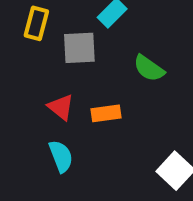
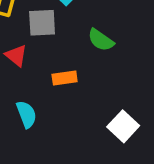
red triangle: (61, 107) -> (16, 56), moved

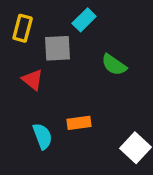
orange rectangle: (65, 78) -> (79, 123), moved

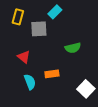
green semicircle: (114, 65) -> (73, 48), moved, turned -49
red triangle: (33, 80) -> (24, 57), moved

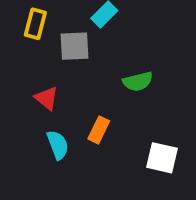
orange rectangle: (52, 74) -> (99, 130), turned -56
white square: (86, 89) -> (162, 158), turned -30

